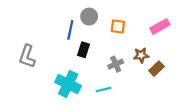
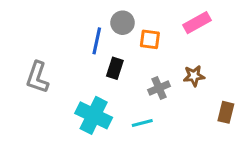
orange square: (118, 27) -> (150, 39), moved
pink rectangle: (160, 27) -> (197, 23), moved
brown rectangle: (157, 69) -> (226, 112), moved, turned -32

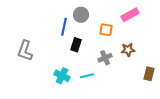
orange square: (150, 39) -> (106, 30), moved
cyan cross: (94, 115) -> (62, 76), size x0.7
cyan line: (142, 123) -> (87, 76), moved

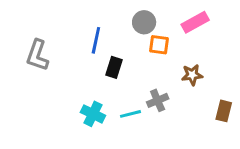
gray circle: (81, 15) -> (144, 22), moved
gray L-shape: (25, 51) -> (37, 55), moved
gray cross: (105, 58) -> (158, 100), moved

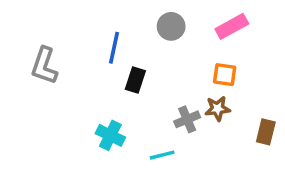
orange square: (159, 45) -> (225, 75), moved
brown star: (192, 75) -> (218, 109), moved
cyan line: (131, 114) -> (162, 155), moved

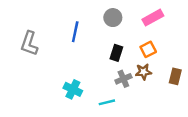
orange square: (225, 75) -> (148, 49), turned -35
black rectangle: (135, 80) -> (116, 53), moved
brown rectangle: (266, 132) -> (175, 76), moved

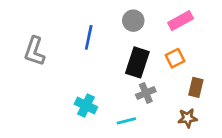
black rectangle: (116, 53) -> (137, 62), size x1.5
brown star: (143, 72) -> (188, 118), moved
brown rectangle: (175, 76) -> (196, 87), moved

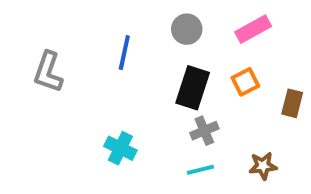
brown rectangle: (196, 87) -> (292, 103), moved
cyan line: (126, 121) -> (200, 170), moved

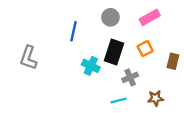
gray L-shape: (48, 72) -> (28, 58), moved
gray cross: (204, 131) -> (130, 77), moved
cyan cross: (120, 148) -> (91, 66), moved

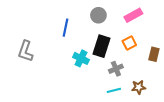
cyan line: (119, 101) -> (114, 90), moved

